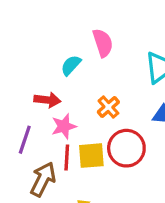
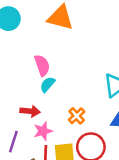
pink semicircle: (103, 43) -> (42, 65), moved

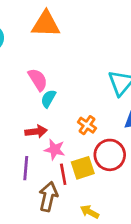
pink star: (43, 131) -> (55, 150), turned -30

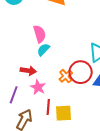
red circle: (110, 155) -> (81, 72), moved
yellow square: (83, 168) -> (64, 113), moved
red line: (63, 174) -> (48, 107), moved

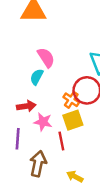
pink semicircle: (40, 34) -> (46, 57), moved
yellow square: (64, 113) -> (73, 120), moved

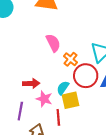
cyan semicircle: (37, 77) -> (63, 88), moved
orange cross: (71, 100) -> (71, 59), moved

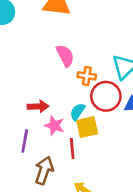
orange cross: (71, 59) -> (87, 76), turned -32

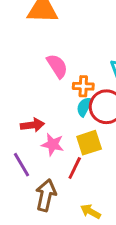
cyan semicircle: (78, 112) -> (84, 107), moved
purple line: (25, 141) -> (21, 165), turned -35
red line: (72, 149) -> (75, 168), turned 36

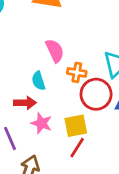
cyan semicircle: (84, 107) -> (39, 81), moved, turned -54
red line: (75, 168) -> (77, 148), moved

